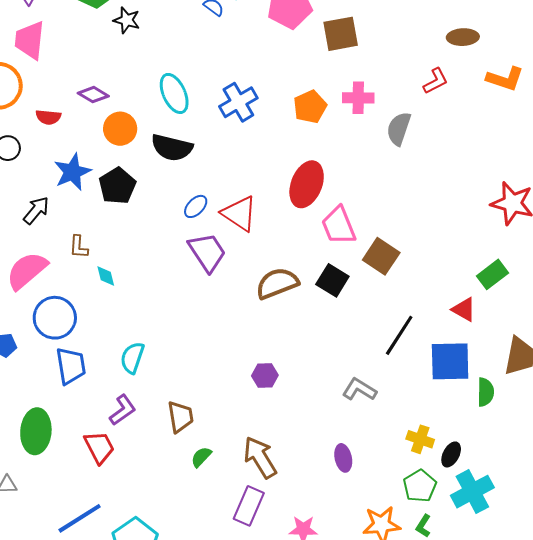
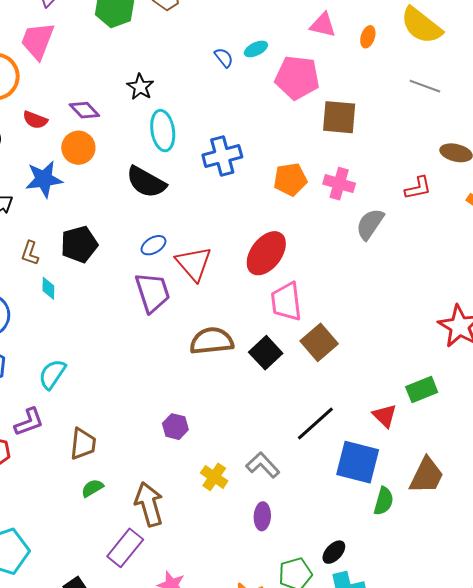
black star: (127, 20) -> (140, 87), moved
orange circle: (120, 129) -> (78, 148), moved
black pentagon: (117, 186) -> (79, 244), moved
yellow cross: (420, 439) -> (214, 477), moved
purple ellipse: (343, 458) -> (262, 516), moved

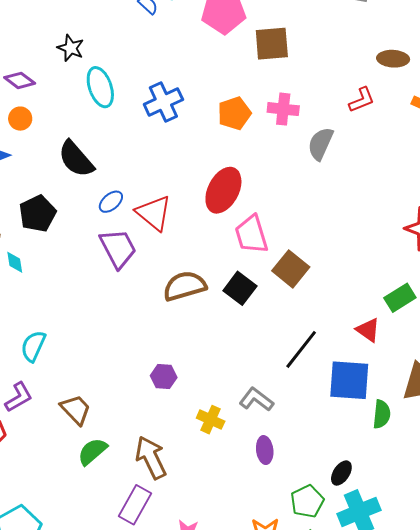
orange circle: (78, 148) -> (20, 119), size x0.7
black semicircle: (146, 182) -> (76, 159), moved, turned 30
brown trapezoid: (83, 444) -> (76, 409), turned -40
green semicircle: (92, 488) -> (92, 451), size x1.4

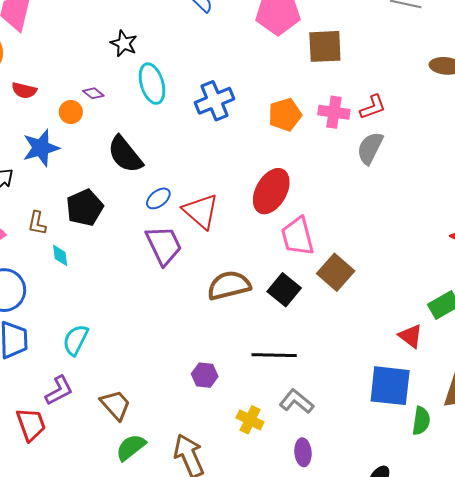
purple diamond: (20, 80) -> (93, 93), moved, size x0.7
red L-shape: (362, 100) -> (373, 107), moved
black line: (301, 349) -> (274, 355), moved, turned 51

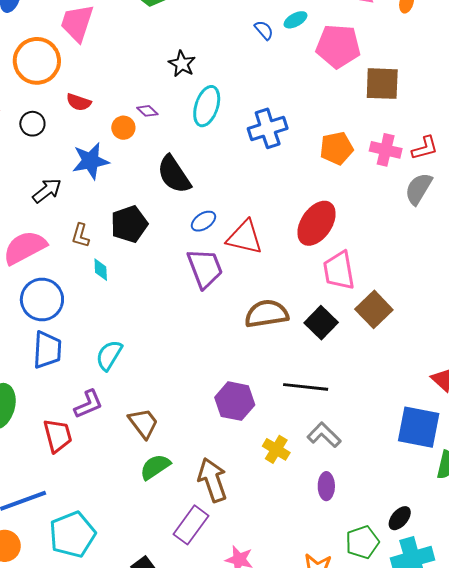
cyan ellipse: (152, 84) -> (207, 106), turned 30
red triangle: (201, 211) -> (245, 237), turned -33
purple hexagon: (205, 375) -> (235, 401), size x1.5

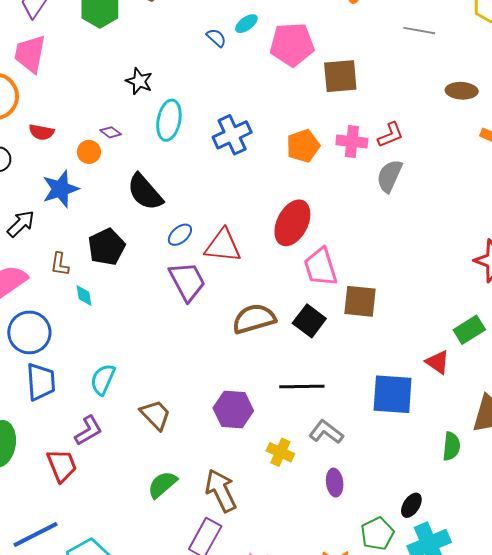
brown square: (374, 309) -> (360, 301), turned -33
brown trapezoid: (143, 423) -> (155, 415), moved
blue square: (419, 427) -> (393, 394), moved

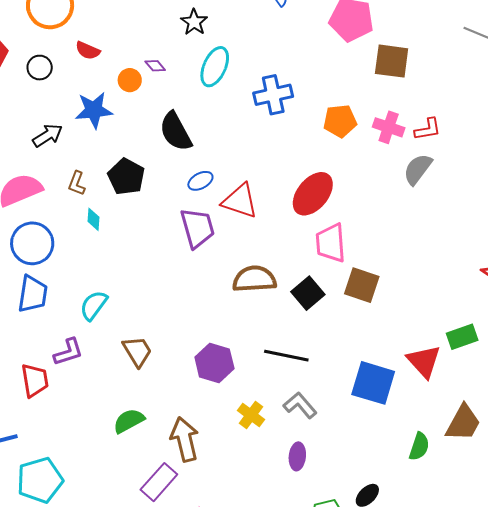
black pentagon: (107, 247) -> (126, 177), turned -30
red triangle: (437, 362) -> (424, 361), size x1.4

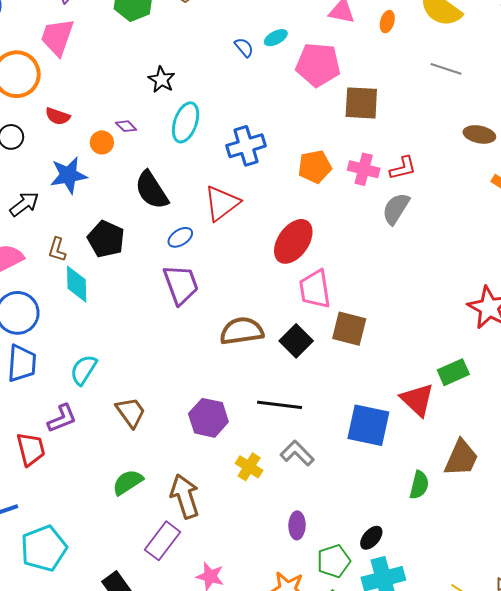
red triangle: (240, 201) -> (222, 203), moved, turned -51
cyan diamond: (94, 219) -> (77, 284), size x1.6
purple ellipse: (297, 456) -> (297, 525), moved

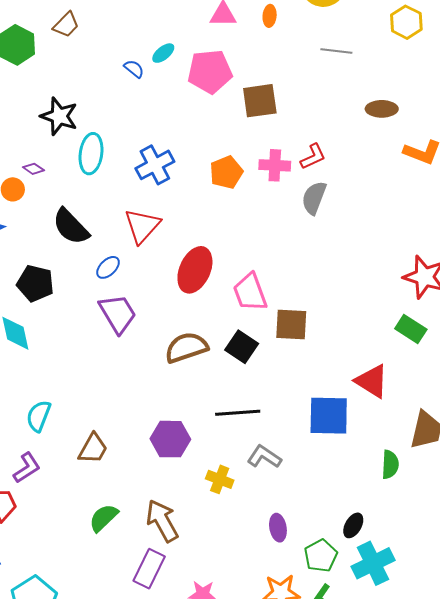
black star: (162, 80) -> (59, 116), size x1.4
red ellipse: (293, 241) -> (195, 270), moved
green rectangle: (453, 372) -> (411, 329), moved, turned 68
brown trapezoid: (131, 412) -> (93, 449), turned 76

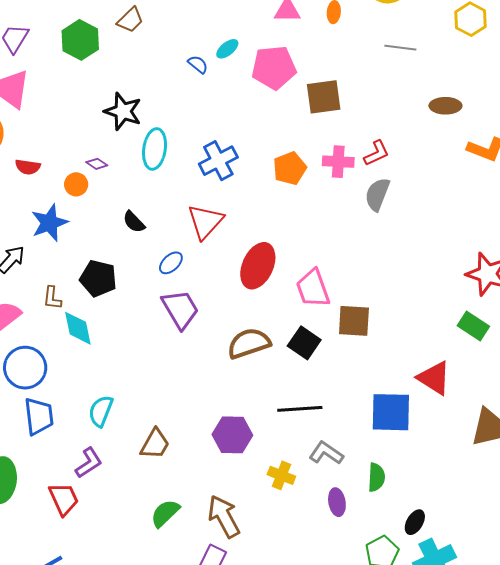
black semicircle: (71, 227) -> (134, 222), size x0.6
green semicircle: (390, 465) -> (376, 477), moved
purple ellipse: (278, 528) -> (337, 502), moved

